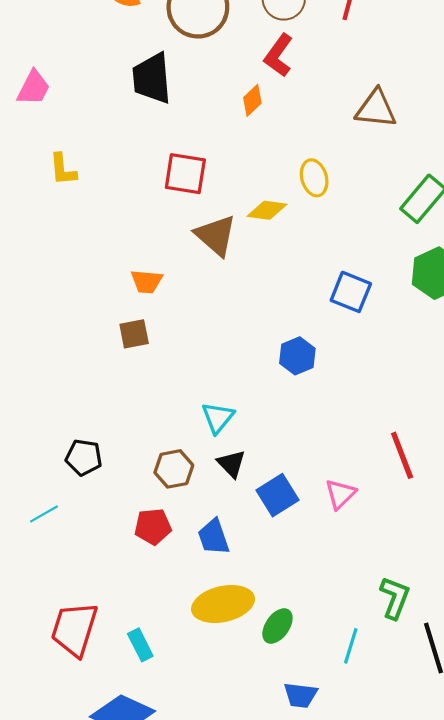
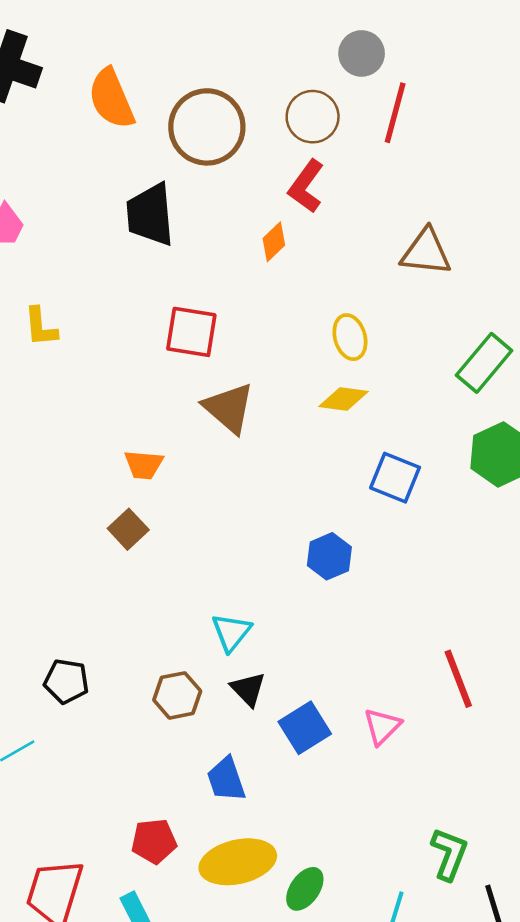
yellow diamond: (267, 210) -> (344, 399), moved
brown square: (134, 334) -> (128, 529), turned -32
red pentagon: (153, 527) -> (154, 841), moved

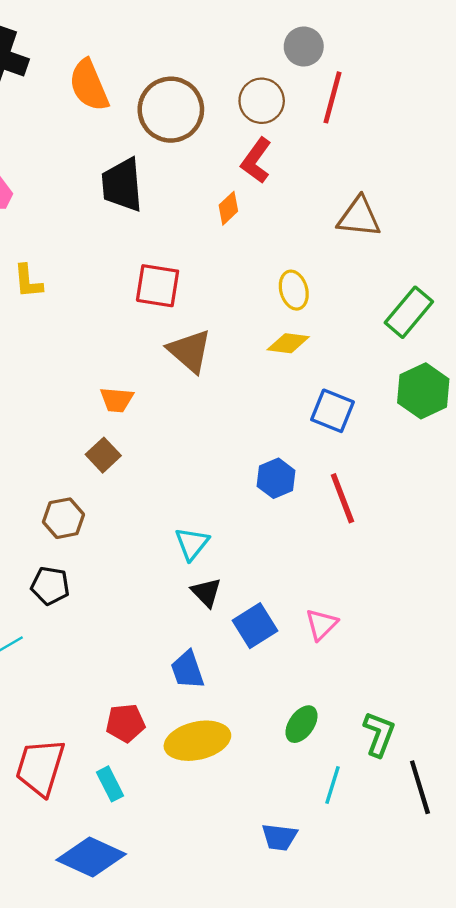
red line: (458, 679) -> (342, 498), moved
brown hexagon: (177, 695) -> (63, 518), moved
green ellipse: (305, 889) -> (301, 724), moved

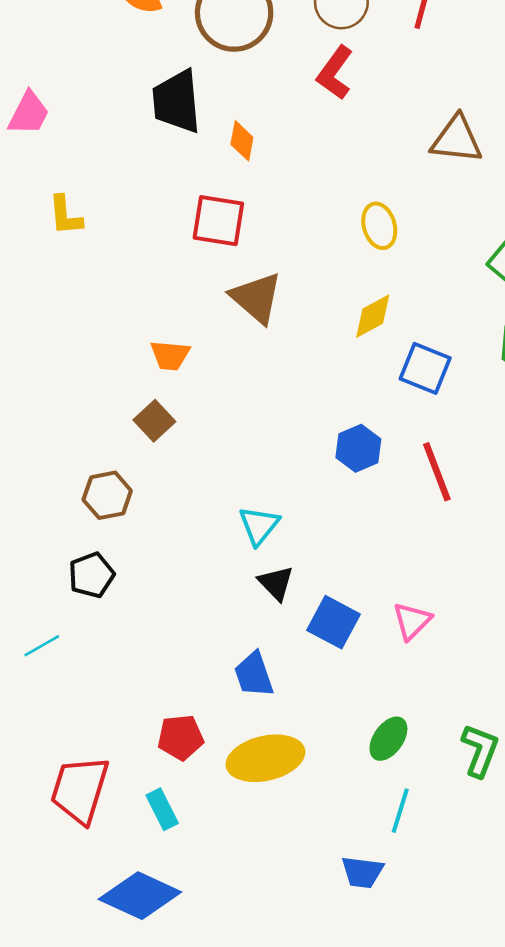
orange diamond: (228, 208) -> (242, 141), moved, turned -36
yellow diamond: (288, 343) -> (373, 316), moved, turned -36
black pentagon: (50, 586) -> (91, 575), turned -30
blue square: (255, 626) -> (334, 622), turned -30
cyan line: (332, 785) -> (400, 811), moved

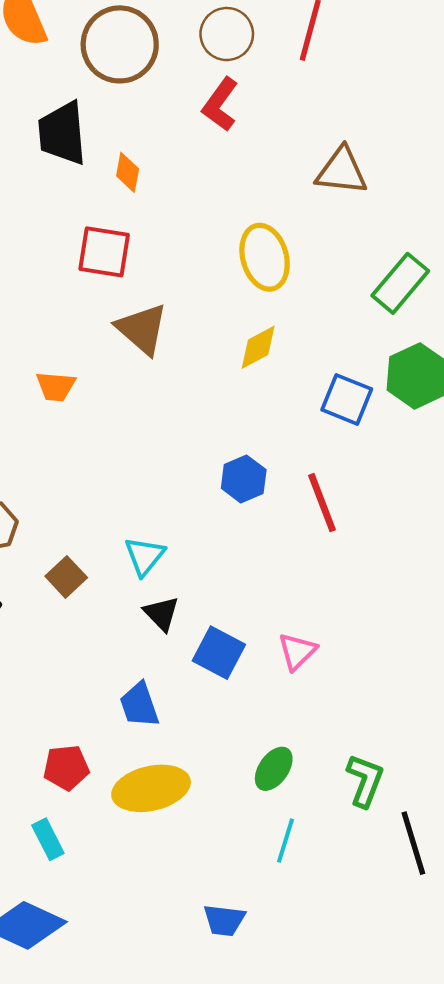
yellow ellipse: (379, 226) -> (265, 257), size x1.4
blue square: (425, 368) -> (347, 399), moved
brown square: (154, 421) -> (66, 577), moved
blue trapezoid: (362, 872) -> (224, 920), moved

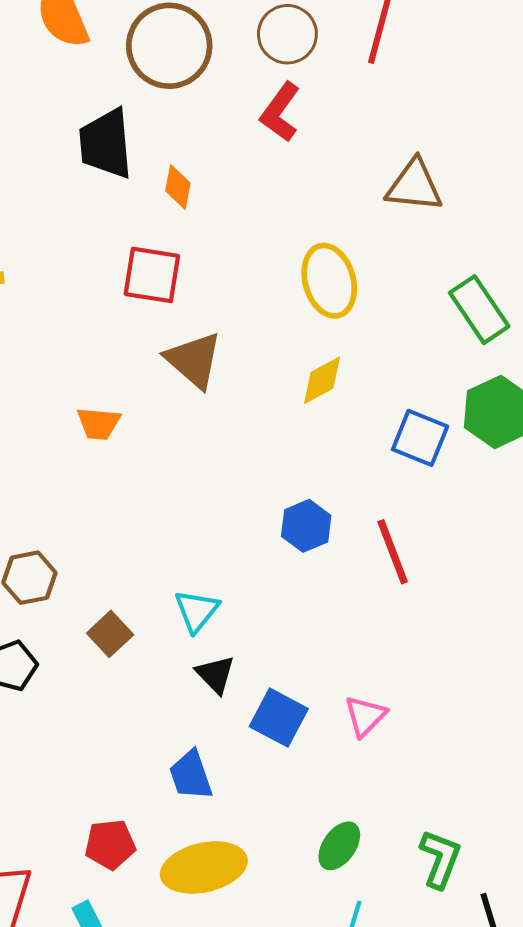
green rectangle: (400, 283) -> (479, 310), turned -74

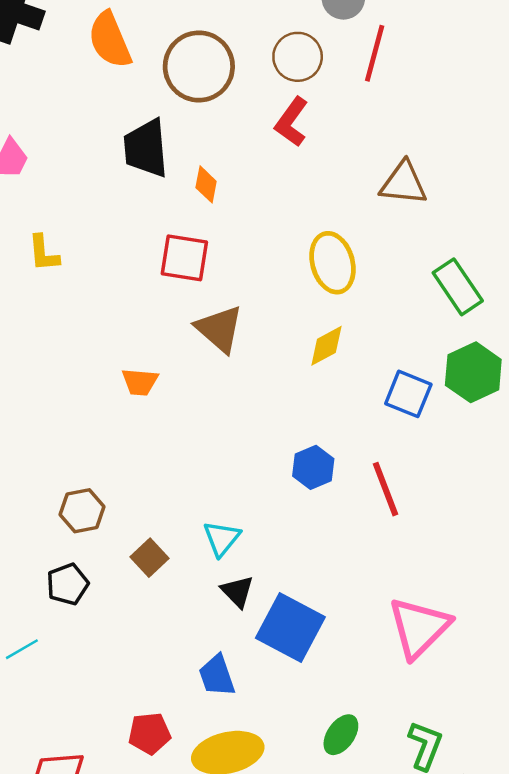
pink triangle: (365, 716) -> (419, 628), moved, size x1.8
blue square: (279, 718) -> (290, 628), size x1.4

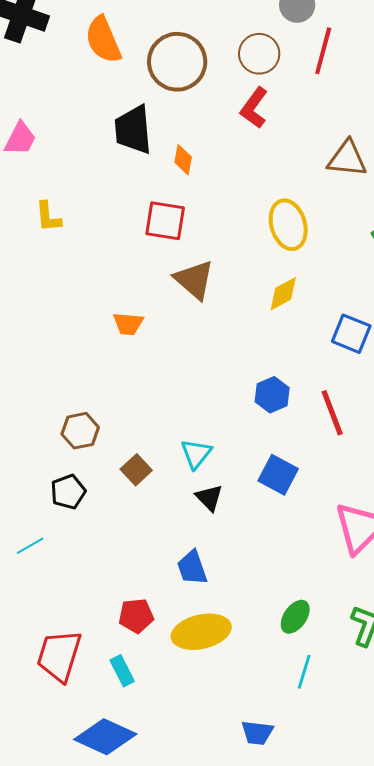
blue square: (290, 628) -> (278, 475), moved, size x0.7

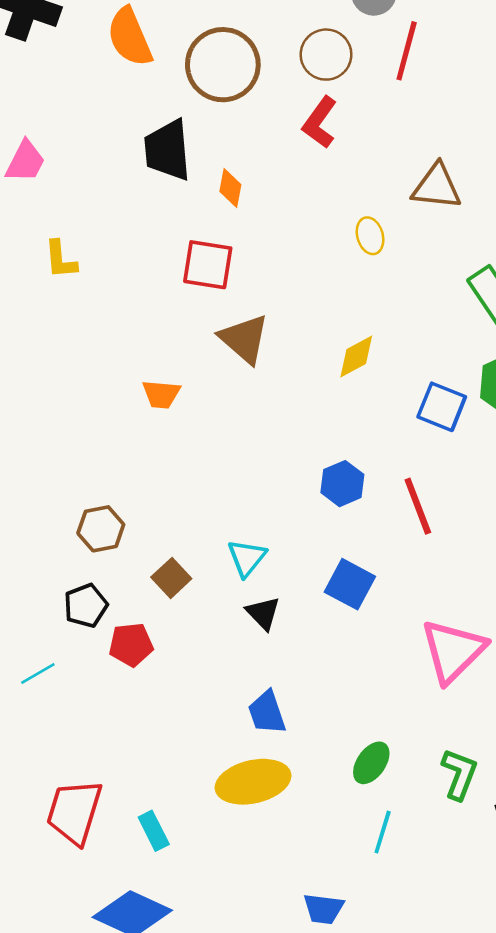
yellow ellipse: (288, 225) -> (370, 236), moved, size x0.6
blue trapezoid: (192, 568) -> (267, 713), moved
red pentagon: (136, 616) -> (131, 645), moved

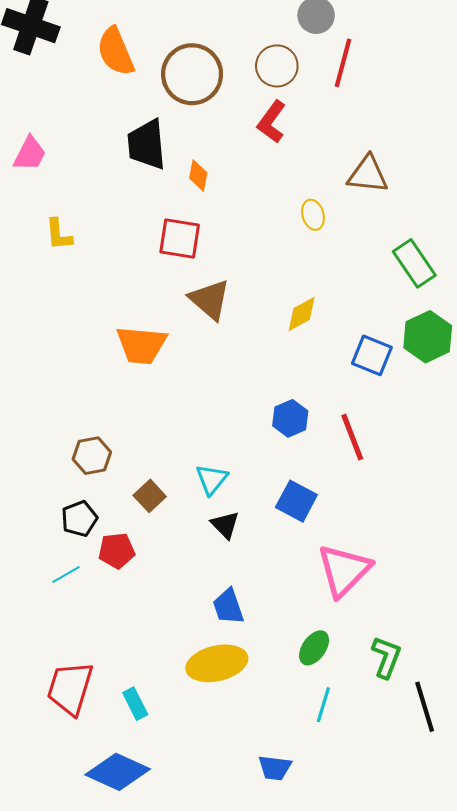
orange trapezoid: (161, 394) -> (141, 345), size x1.6
pink triangle: (453, 651) -> (344, 570), moved
cyan line: (38, 674) -> (66, 574), moved

